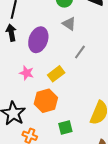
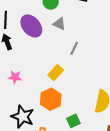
purple ellipse: (38, 40) -> (31, 26), moved, turned -50
pink star: (27, 73) -> (15, 77), moved

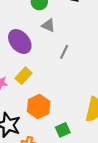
purple ellipse: (31, 26) -> (20, 41), moved
yellow rectangle: (56, 73) -> (23, 76), moved

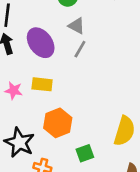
gray line: (64, 52) -> (80, 49), moved
yellow rectangle: (23, 76) -> (42, 84), turned 49

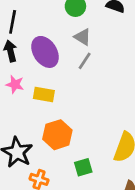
pink star: (14, 91) -> (15, 84), moved

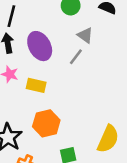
gray triangle: (83, 37) -> (85, 35), moved

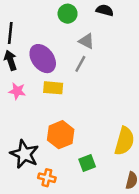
yellow rectangle: (36, 85) -> (53, 88), moved

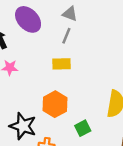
purple ellipse: (43, 59) -> (28, 19), moved
yellow rectangle: (53, 88) -> (61, 64), moved

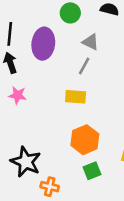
purple ellipse: (28, 19) -> (43, 44), turned 44
orange hexagon: (55, 104) -> (85, 140), moved

